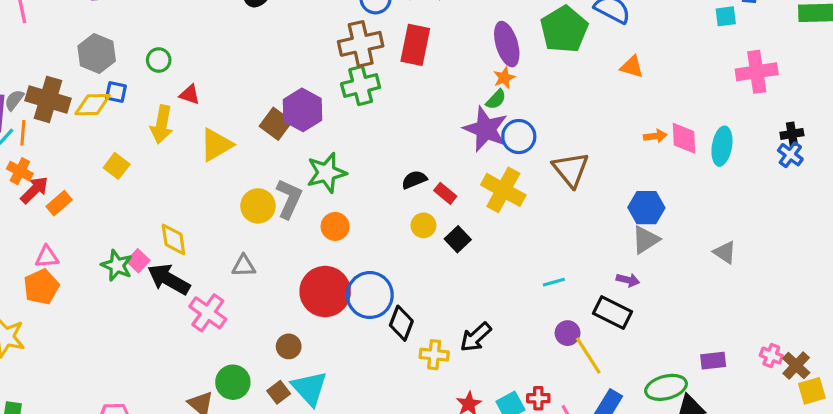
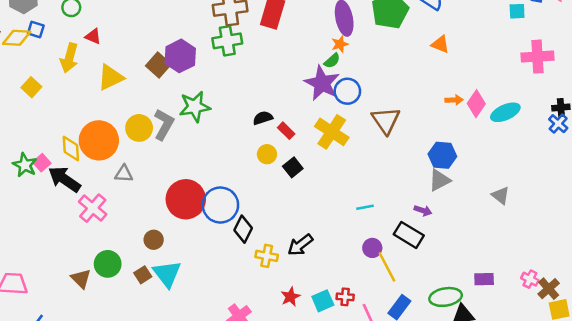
pink diamond: (684, 138) -> (476, 104), turned 32
cyan ellipse: (722, 146) -> (505, 112), turned 52
orange circle: (335, 226) -> (99, 140), moved, size x1.8

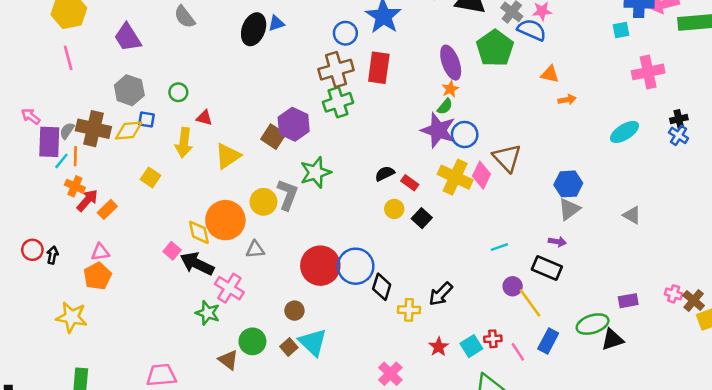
orange arrow: (454, 100) -> (567, 100), moved
pink diamond: (476, 104) -> (482, 175), moved
green star: (25, 165) -> (208, 313), moved

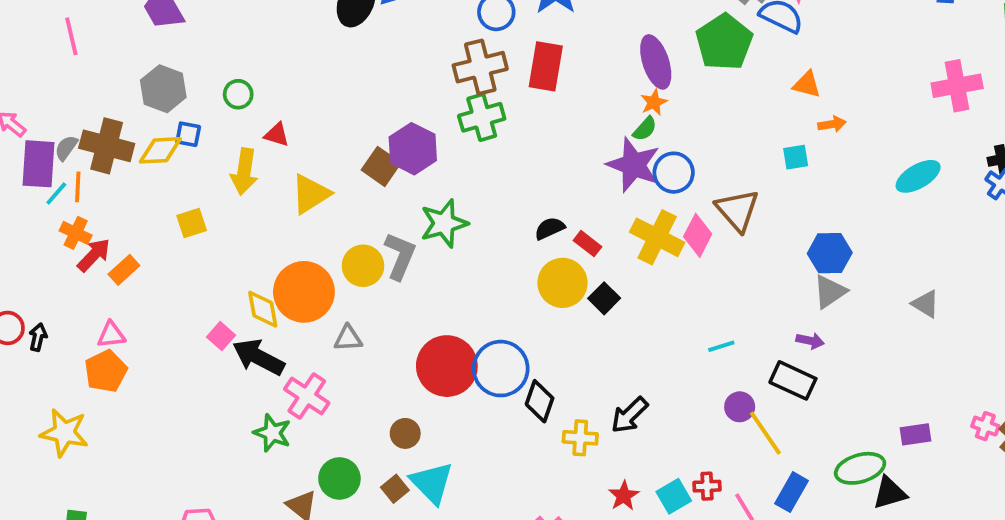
cyan square: (621, 30) -> (796, 157), moved
yellow square: (151, 177) -> (192, 223), turned 36
yellow circle: (394, 209) -> (562, 283), size x1.6

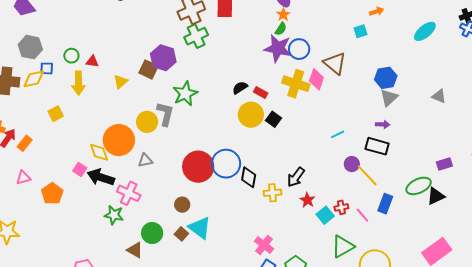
green circle: (238, 94) -> (71, 56), moved
yellow triangle: (311, 194) -> (121, 82), moved, size x0.7
orange pentagon: (106, 371) -> (52, 194), moved
red star: (624, 496) -> (307, 200), moved

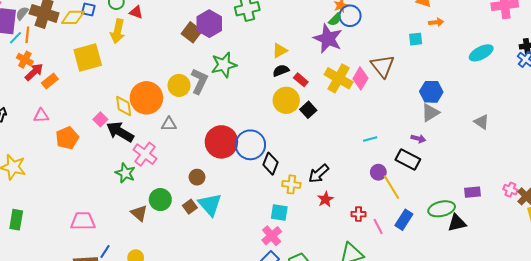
blue circle: (299, 49) -> (350, 16), moved
yellow triangle: (121, 82) -> (280, 51), moved
yellow square: (56, 114) -> (88, 58), size x1.8
cyan square: (325, 215) -> (279, 212), moved, turned 36

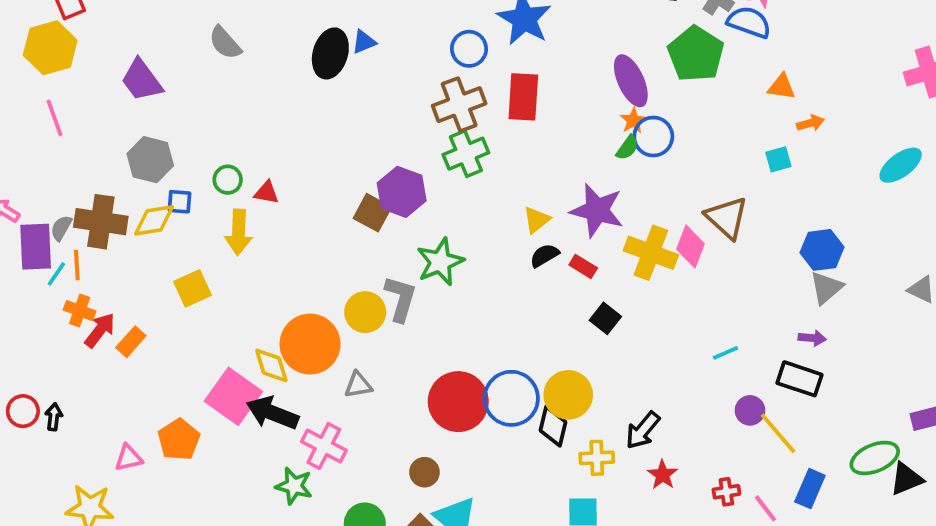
purple star: (328, 39) -> (597, 210), moved
yellow square: (88, 58) -> (192, 288), size x0.7
yellow circle: (286, 100) -> (568, 395), moved
pink triangle: (41, 116) -> (129, 458), moved
pink square: (100, 119) -> (233, 396), size x2.0

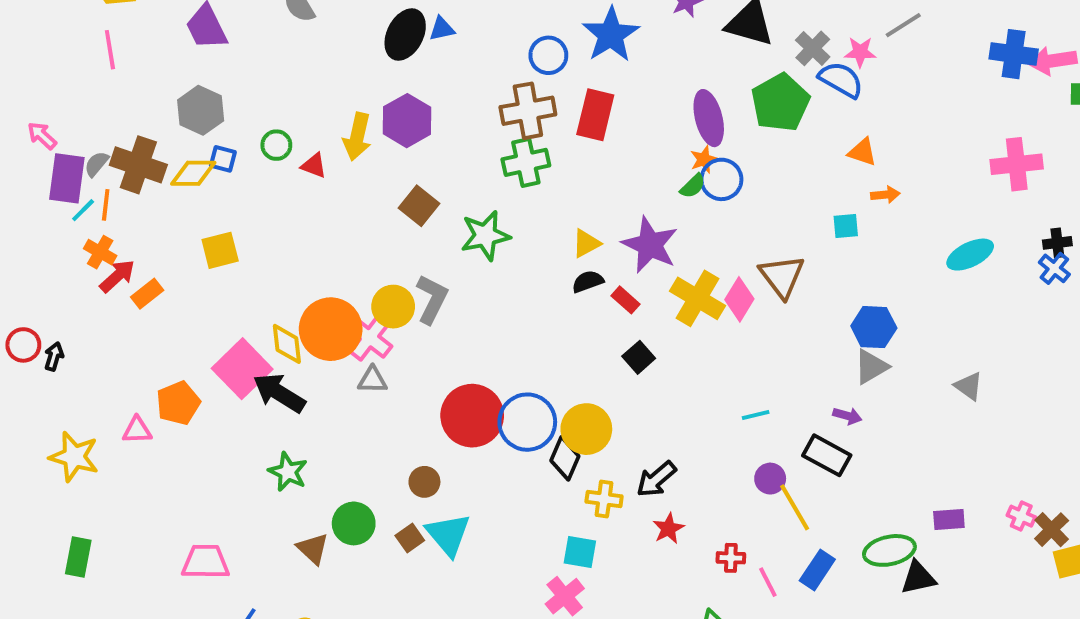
purple hexagon: (402, 192) -> (407, 121), moved
yellow arrow: (238, 232) -> (357, 137), moved
green star: (440, 262) -> (485, 236), moved
pink cross: (324, 446) -> (370, 338), moved
pink triangle: (129, 458) -> (137, 430), moved

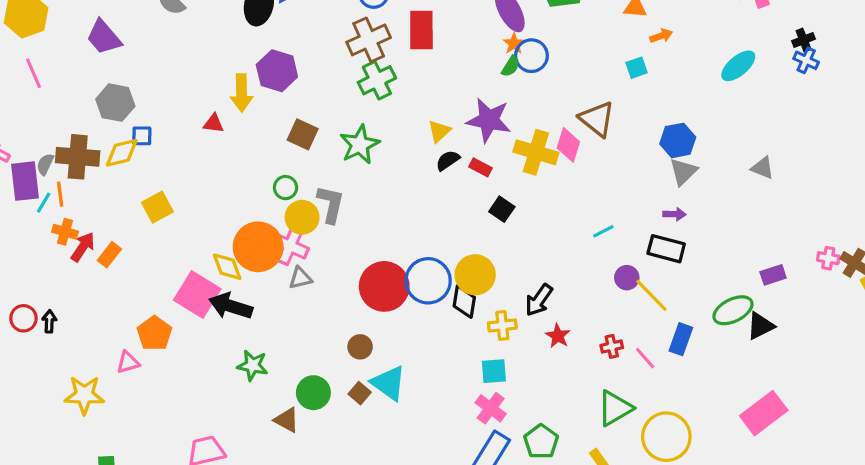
green circle: (276, 145) -> (286, 188), moved

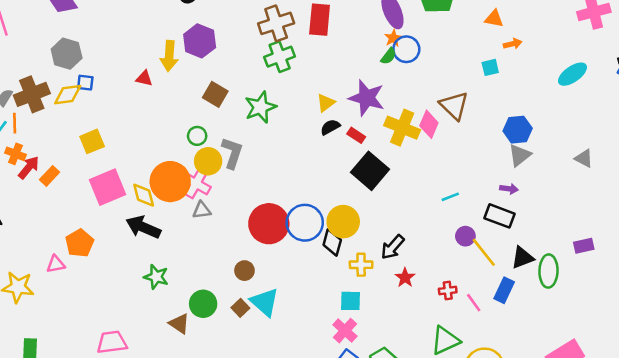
brown cross: (78, 157) -> (32, 94), turned -32
black square: (502, 209) -> (370, 171), size x1.8
pink square: (197, 294) -> (107, 187), moved, turned 30
green ellipse: (733, 310) -> (548, 271), turned -68
black triangle: (760, 326) -> (522, 258), moved

